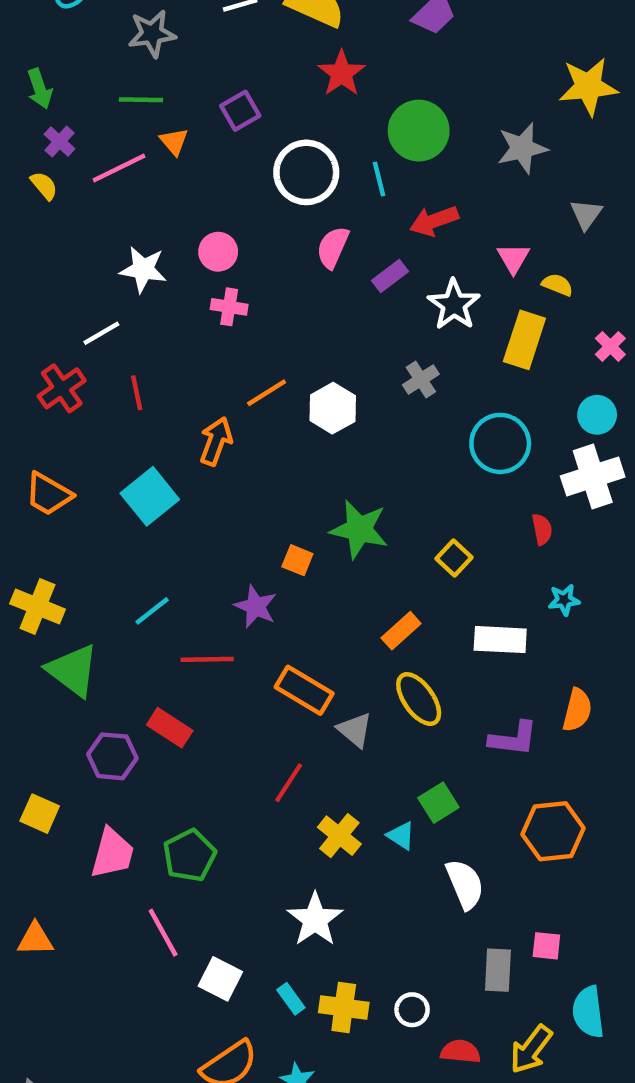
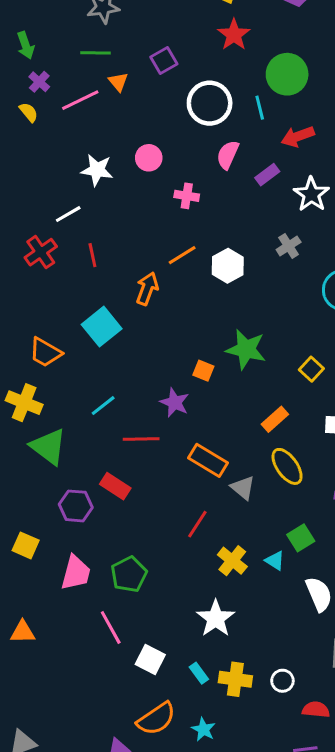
pink cross: (229, 307) -> (187, 196), moved
orange trapezoid: (48, 494) -> (45, 352), moved

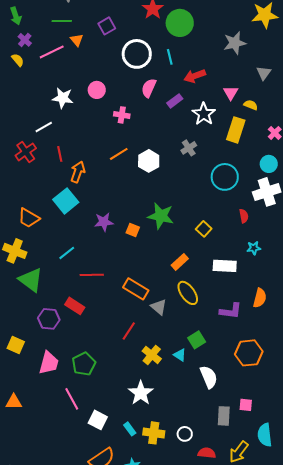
green circle: (287, 74) -> (180, 23), moved
orange arrow: (147, 289) -> (78, 172), moved
purple star: (175, 403) -> (104, 222), moved, turned -30

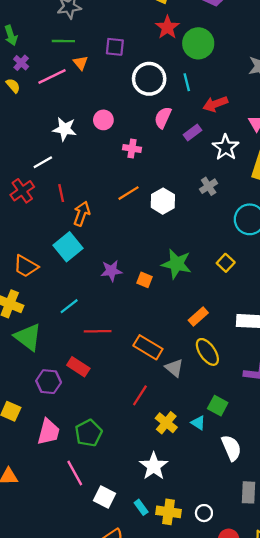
purple square: (107, 26) -> (115, 47), turned 36
yellow square: (204, 229) -> (226, 263), moved
green square: (197, 340) -> (218, 406), turned -30

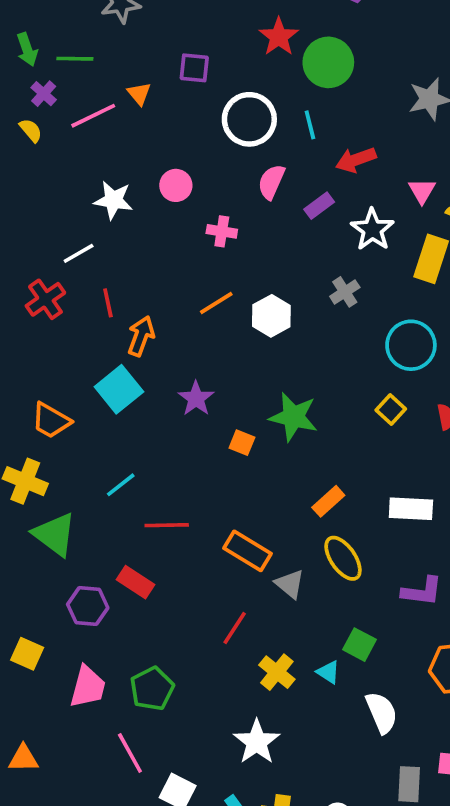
green line: (63, 41) -> (75, 59), moved
yellow square: (226, 263) -> (391, 410), moved
purple star: (111, 271) -> (196, 398), moved, turned -30

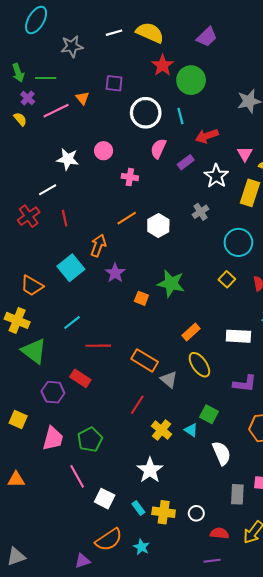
orange arrow: (141, 336) -> (98, 246), moved

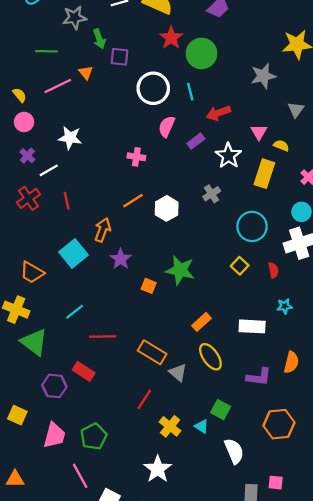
green arrow: (18, 73) -> (99, 39), moved
purple cross: (28, 98) -> (27, 156), moved
pink circle: (104, 151) -> (24, 122), moved

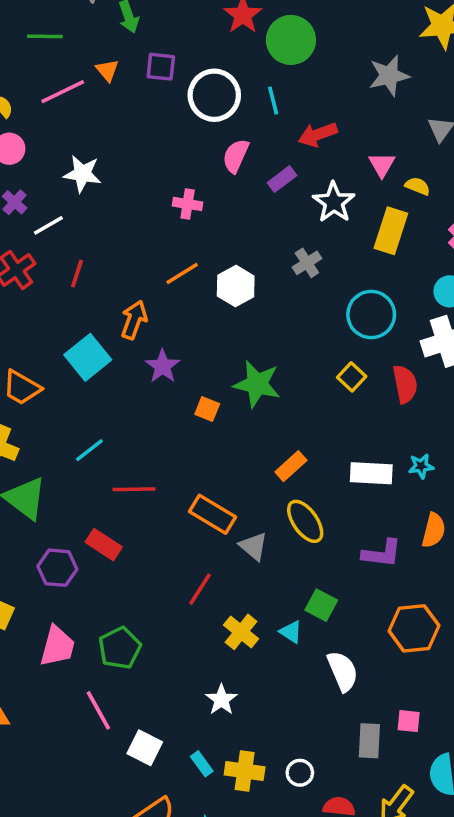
purple square: (119, 57) -> (161, 67), moved
red line: (67, 201) -> (77, 274), turned 30
red semicircle: (273, 270) -> (405, 384), size x1.5
cyan star: (285, 306) -> (421, 466), moved
white star: (158, 469) -> (221, 700), size x0.7

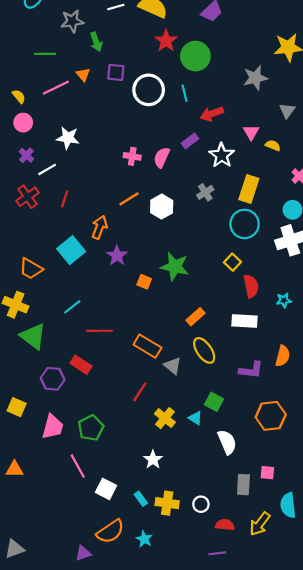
pink semicircle: (236, 156) -> (162, 157), moved
yellow rectangle: (391, 231) -> (249, 189), moved
red semicircle: (405, 384) -> (251, 286), moved
cyan star: (421, 466) -> (284, 300), moved

